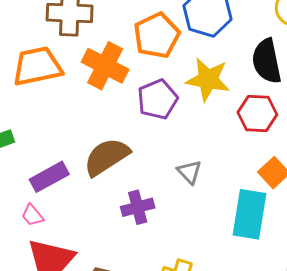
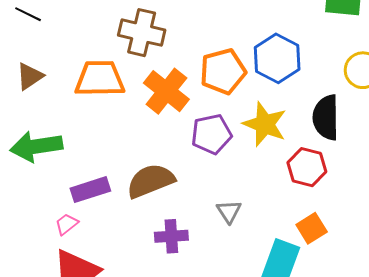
pink trapezoid: (32, 215) -> (67, 224), turned 80

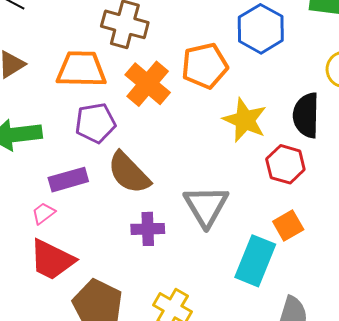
blue hexagon: (277, 58) -> (261, 29), moved
purple pentagon: (212, 134) -> (95, 123), moved
brown semicircle: (151, 181) -> (129, 173), turned -114
gray triangle: (229, 211) -> (206, 206), size x1.8

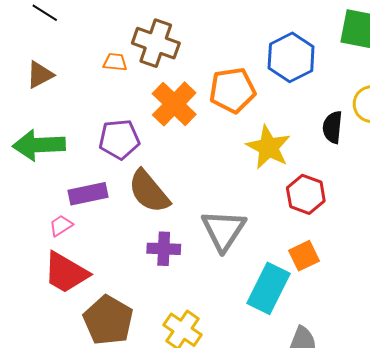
orange trapezoid: (81, 69) -> (115, 62), moved, size x0.5
black semicircle: (306, 115) -> (333, 127), moved, size x0.7

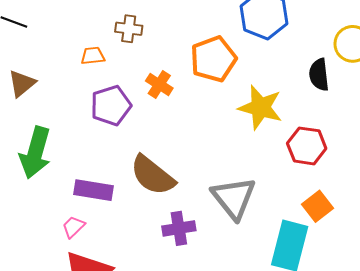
brown cross: (156, 43) -> (129, 29), size x0.6
orange cross: (174, 104) -> (159, 85), size x0.6
purple pentagon: (119, 139) -> (111, 105), moved
green arrow: (39, 145) -> (35, 153), turned -60
purple rectangle: (88, 194) -> (94, 190), turned 33

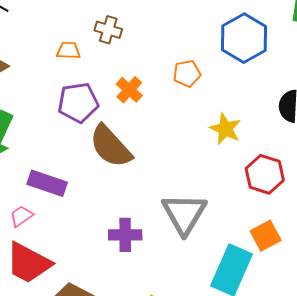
orange pentagon: (213, 59) -> (187, 73), size x0.6
yellow star: (260, 107) -> (225, 129), size x0.7
brown semicircle: (153, 175) -> (111, 146), moved

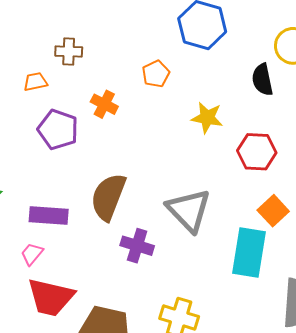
purple pentagon: (78, 102) -> (58, 130), turned -30
brown semicircle: (111, 146) -> (108, 197), moved, turned 78
purple cross: (125, 235) -> (137, 246), turned 32

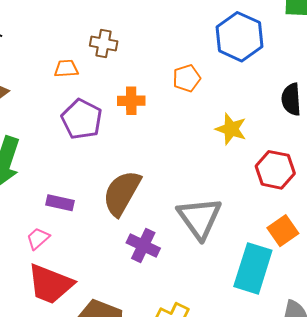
orange cross: (104, 104) -> (131, 101), turned -36
purple rectangle: (49, 215) -> (60, 203), size x0.7

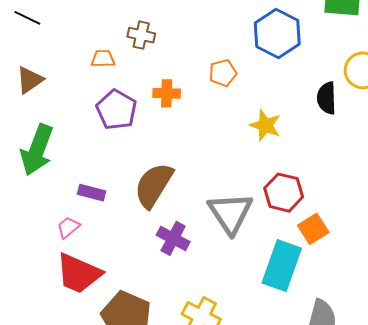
red hexagon: (275, 170) -> (284, 193), moved

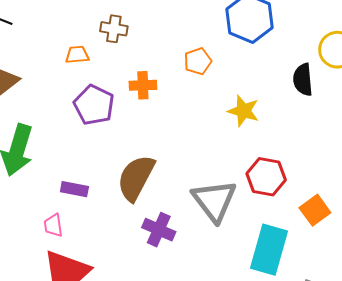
pink trapezoid: (68, 227) -> (53, 225), turned -55
orange square: (313, 229) -> (315, 210), moved

